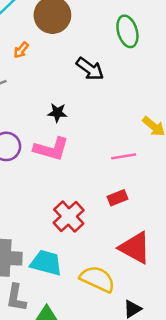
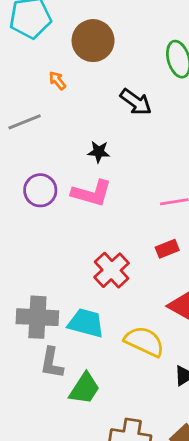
orange arrow: (21, 50) -> (57, 81), turned 102

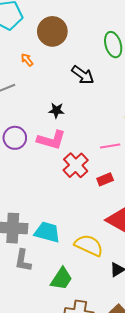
red cross: (112, 270) -> (76, 165), moved
green trapezoid: (84, 388) -> (61, 279), moved

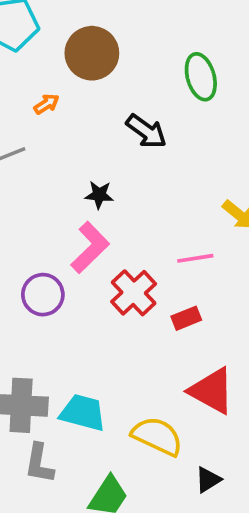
orange arrow: (27, 60) -> (47, 104), turned 96
purple circle: (15, 138) -> (43, 295), moved
pink L-shape: (51, 140) -> (90, 247), turned -60

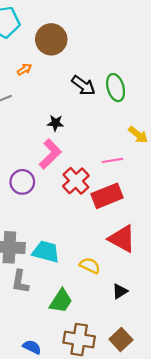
green ellipse: (201, 77) -> (116, 88), moved
red rectangle: (186, 318) -> (107, 196), size x1.8
yellow semicircle: (157, 436) -> (90, 266), size x0.7

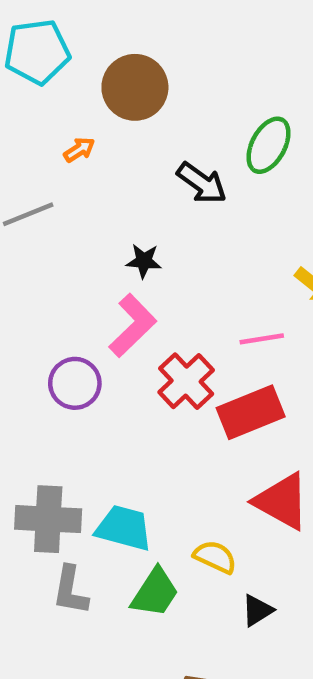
green ellipse: (116, 88) -> (268, 145), moved, turned 44
black triangle: (120, 291) -> (257, 610), moved
green trapezoid: (61, 301) -> (155, 593), moved

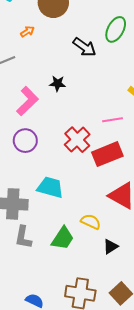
pink L-shape: (133, 325) -> (27, 101), moved
cyan trapezoid: (124, 528) -> (50, 187), moved

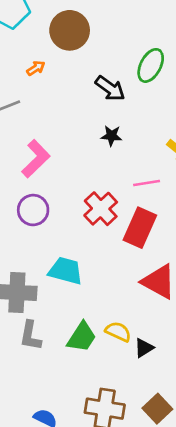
black star: (57, 83) -> (111, 136), moved
red rectangle: (107, 154) -> (140, 228), turned -44
yellow semicircle: (91, 222) -> (118, 332), moved

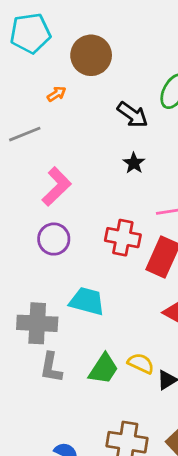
black star: (111, 136) -> (134, 163), turned 30
red cross: (101, 209) -> (123, 238), turned -36

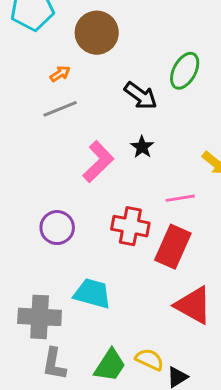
gray line: (25, 134) -> (60, 109), moved
pink L-shape: (57, 187) -> (98, 162), moved

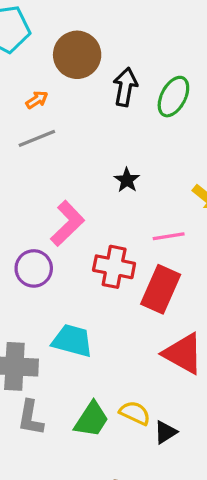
black arrow: (141, 96) -> (125, 87), moved, turned -116
pink L-shape: (98, 162) -> (67, 223), moved

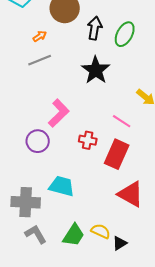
black star: (127, 180) -> (96, 70), moved, size x1.8
pink line: (169, 236) -> (122, 121), turned 42
red cross: (114, 267) -> (88, 140), size x0.7
gray L-shape: (30, 418) -> (36, 234), turned 140

